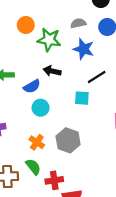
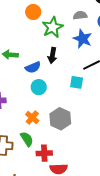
green star: (49, 40) -> (53, 27), turned 30
black arrow: (52, 71) -> (52, 55), turned -98

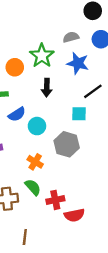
orange circle: (33, 12) -> (15, 67), moved
blue semicircle: (33, 67) -> (17, 114), moved
gray hexagon: (60, 119) -> (67, 144), moved

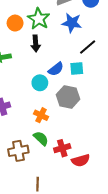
orange circle: (15, 67) -> (15, 23), moved
black arrow: (47, 88) -> (36, 43), moved
blue semicircle: (17, 114) -> (56, 69), moved

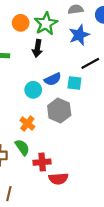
blue star: (72, 23) -> (79, 35), turned 30

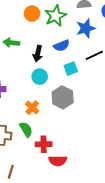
black arrow: (37, 48) -> (38, 54), moved
blue semicircle: (53, 79) -> (62, 46), moved
cyan square: (74, 83) -> (71, 69), moved, turned -32

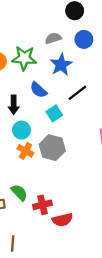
green star: (55, 16) -> (24, 58), turned -30
blue semicircle: (62, 46) -> (38, 90), turned 77
orange cross: (32, 108) -> (25, 151), moved

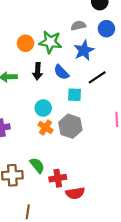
black arrow: (14, 105) -> (38, 71), moved
cyan square: (54, 113) -> (74, 95), turned 32

